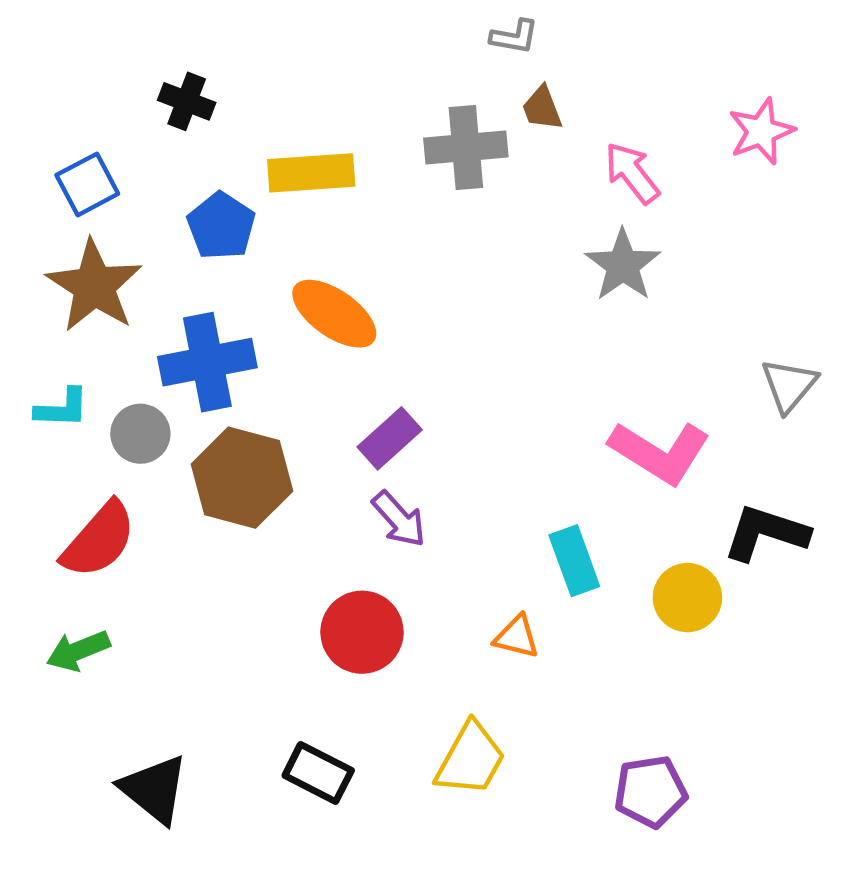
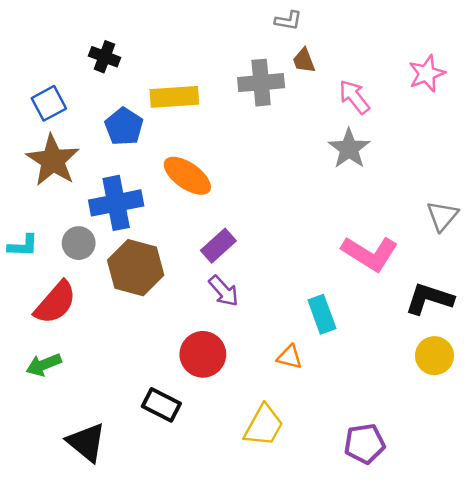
cyan L-shape: (62, 408) -> (23, 246), moved
yellow circle: (687, 598) -> (434, 356), moved
black rectangle: (318, 773) -> (161, 405), moved

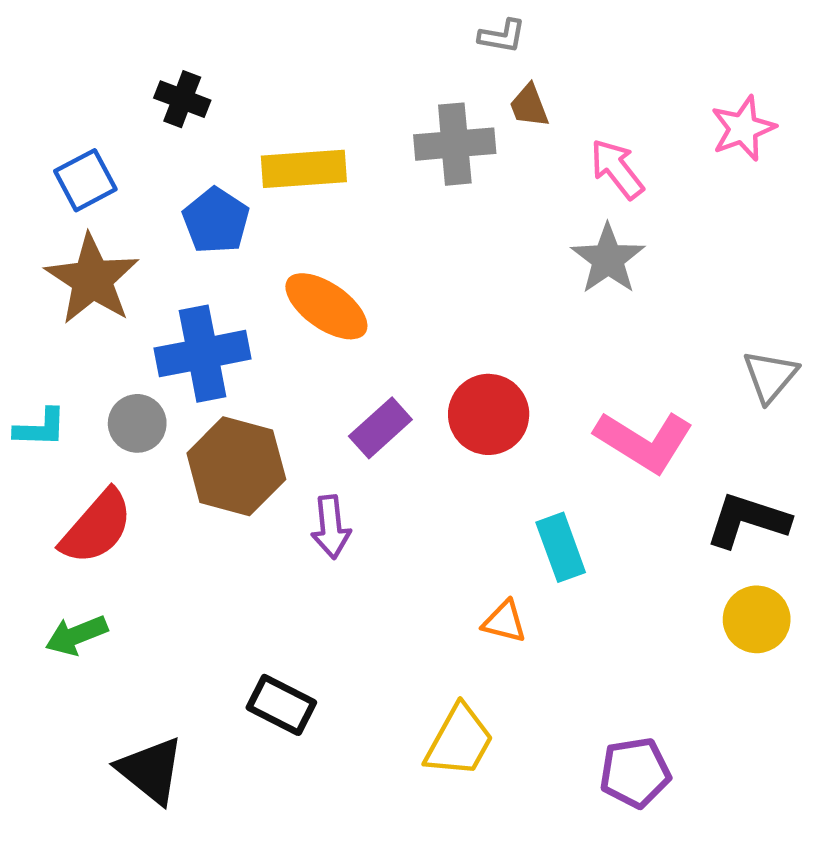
purple arrow: (224, 291) -> (331, 527), moved, turned 36
red circle: (203, 354) -> (489, 414), moved

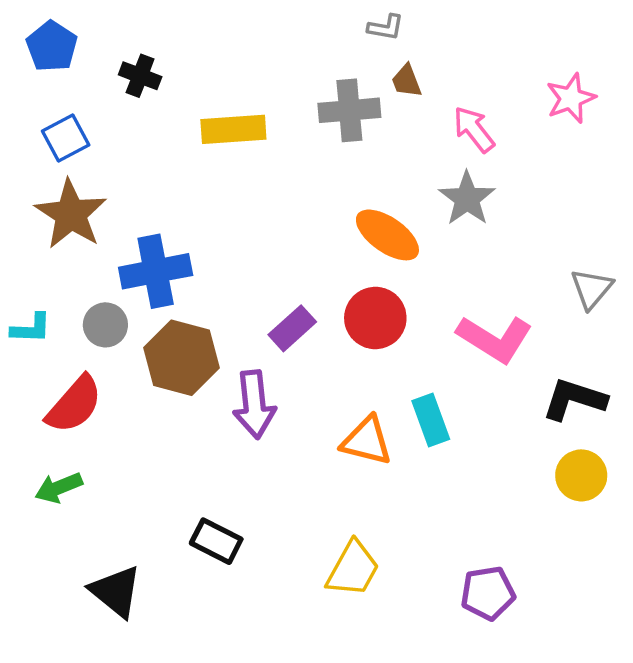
blue pentagon: (216, 221) -> (52, 46), moved
orange ellipse: (326, 306) -> (387, 235), moved
purple arrow: (331, 527) -> (254, 404), size x1.4
orange triangle: (504, 622) -> (367, 441), moved, size x1.5

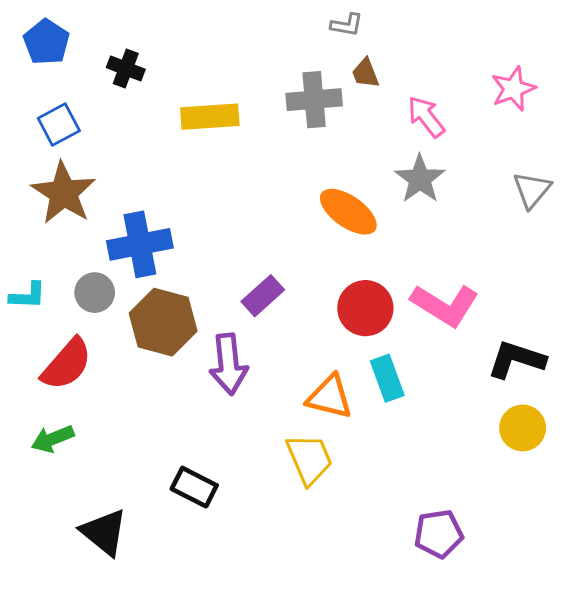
gray triangle: (592, 289) -> (532, 190), moved
red circle: (375, 318) -> (365, 308), moved
yellow trapezoid: (353, 569) -> (309, 459), moved, turned -52

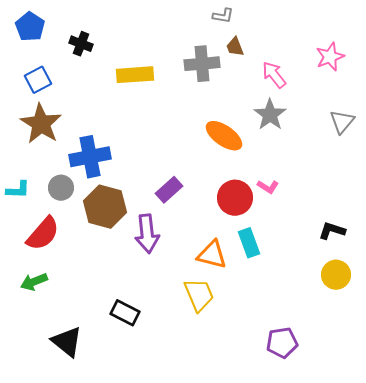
pink L-shape: (445, 305) -> (268, 187), moved, size x0.5
black L-shape: (516, 359) -> (332, 231), size x0.7

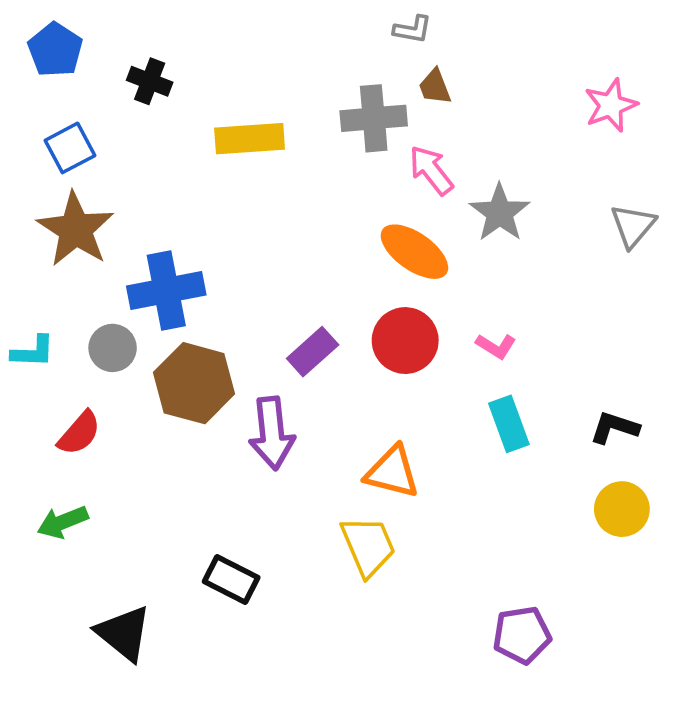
pink arrow: (274, 75) -> (431, 170), moved
red circle: (235, 198) -> (405, 341), moved
red semicircle: (43, 234) -> (79, 433), size x0.7
cyan rectangle: (249, 243) -> (509, 424), moved

